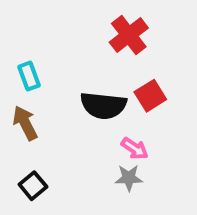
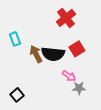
brown arrow: (25, 123) -> (36, 54), moved
gray star: (129, 178) -> (79, 88), moved

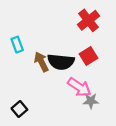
red cross: (66, 18) -> (88, 20), moved
pink arrow: (69, 76) -> (79, 87), size x1.5

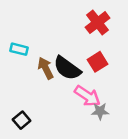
cyan rectangle: (17, 45) -> (19, 49), turned -56
black semicircle: (61, 62) -> (67, 68), turned 30

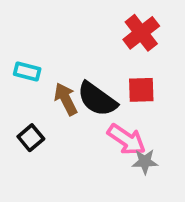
red square: (98, 62) -> (141, 90), turned 30
black square: (22, 120) -> (31, 138), moved

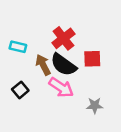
red cross: (141, 33) -> (63, 38), moved
pink arrow: (126, 140) -> (61, 88), moved

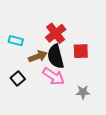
brown arrow: (43, 65) -> (38, 56), turned 96
black semicircle: (63, 65) -> (56, 56), turned 40

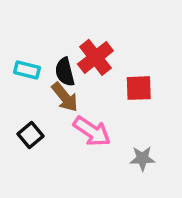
brown arrow: (38, 56) -> (65, 97), turned 72
black semicircle: (56, 56) -> (65, 72), moved, size x0.7

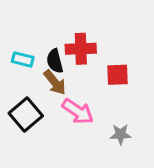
red cross: (95, 57) -> (81, 49), turned 36
black square: (31, 135) -> (26, 115), size x1.5

